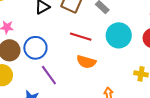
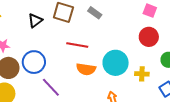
cyan circle: (119, 35) -> (116, 63), moved

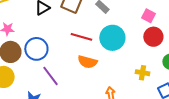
pink square: (150, 11) -> (148, 16), moved
cyan circle: (116, 63) -> (112, 38), moved

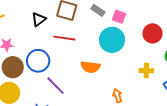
pink square: (148, 16) -> (119, 17), moved
red line: (81, 37) -> (64, 38), moved

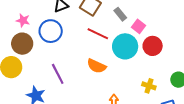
red circle: (152, 33) -> (153, 46), moved
red line: (64, 38) -> (98, 34), moved
blue circle: (38, 61) -> (51, 31), moved

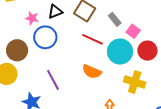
pink star: (23, 20) -> (32, 18), moved
yellow cross: (149, 86) -> (135, 82), moved, size x1.5

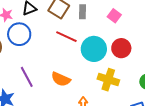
gray rectangle: (115, 19) -> (82, 12), moved, turned 40
pink square: (133, 31) -> (114, 16), moved
orange semicircle: (92, 72) -> (61, 79), moved

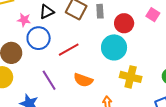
pink square: (114, 16) -> (153, 15), moved
red line: (66, 37) -> (69, 50), moved, turned -50
red circle: (121, 48) -> (124, 23), moved

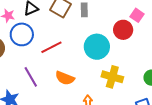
red circle: (124, 23) -> (123, 30), moved

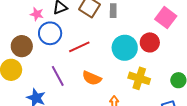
pink square: (137, 15) -> (166, 18), size x1.5
red circle: (123, 30) -> (150, 42), moved

